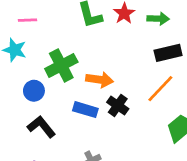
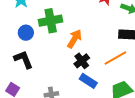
orange arrow: (100, 80) -> (74, 39), turned -84
blue rectangle: (85, 110) -> (88, 81), moved

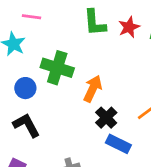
green cross: (51, 21) -> (57, 68), turned 35

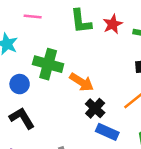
pink line: (32, 17) -> (33, 17), moved
orange arrow: (93, 89) -> (82, 82), turned 100

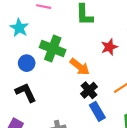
red star: (113, 24) -> (109, 47), moved
blue rectangle: (107, 132) -> (97, 111), turned 30

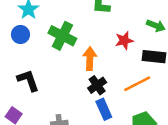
blue circle: (27, 63) -> (20, 34), moved
orange arrow: (80, 67) -> (90, 59), turned -132

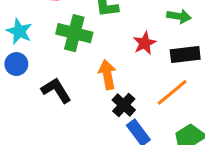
green cross: (62, 36) -> (74, 33), moved
black L-shape: (28, 80) -> (56, 90), moved

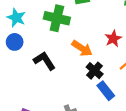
red star: (145, 43) -> (113, 39), moved
orange arrow: (107, 75) -> (82, 48), turned 135

